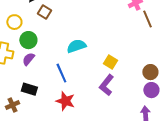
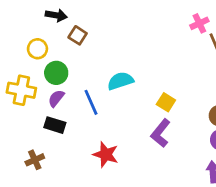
blue line: (61, 73) -> (91, 102), moved
black rectangle: (29, 89) -> (55, 125), moved

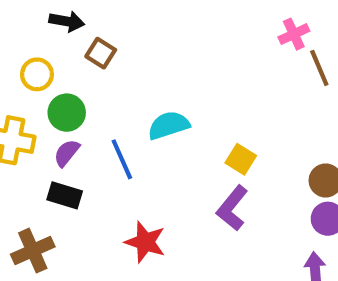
brown cross: (35, 160) -> (33, 251), size x1.4

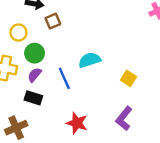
brown square: (101, 53) -> (53, 21), turned 35
purple L-shape: (232, 208) -> (124, 118), moved

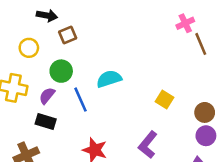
green circle: (35, 53) -> (61, 71), moved
yellow square: (128, 78) -> (165, 100), moved

